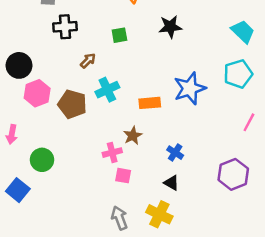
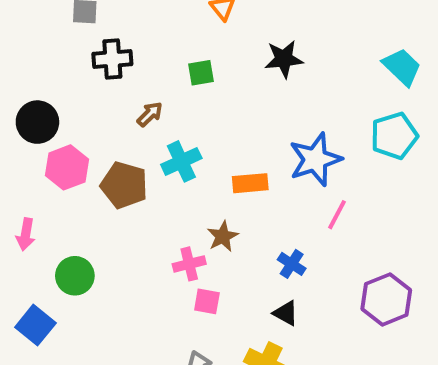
pink line: (249, 122) -> (337, 215), moved

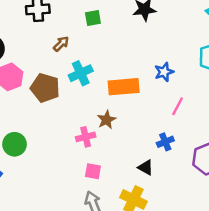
blue star: (315, 160) -> (164, 72), size x0.6
orange rectangle: (250, 183) -> (124, 87), size x1.4
blue cross: (292, 264) -> (165, 142), moved, turned 35
pink square: (207, 301) -> (93, 171), moved

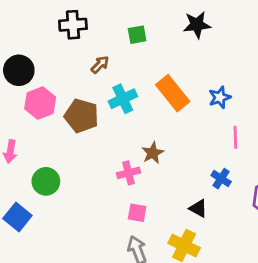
orange rectangle: (124, 87) -> (173, 93), moved, turned 56
pink line: (178, 106) -> (235, 137), turned -30
blue cross: (165, 142) -> (221, 179), turned -35

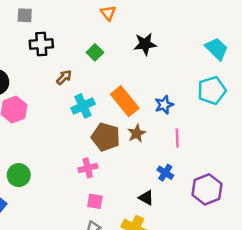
green square: (137, 35) -> (95, 52), turned -35
brown pentagon: (81, 116) -> (106, 137), moved
brown star: (153, 153) -> (137, 133), moved

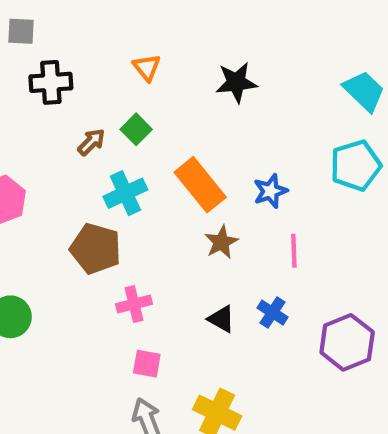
orange triangle: (108, 13) -> (147, 67), moved
green square: (95, 52) -> (136, 129), moved
brown pentagon: (106, 137) -> (96, 249), moved
black triangle: (146, 198) -> (221, 319), moved

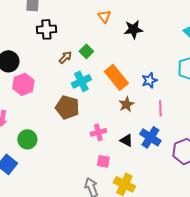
orange triangle: (147, 67) -> (104, 16), moved
pink cross: (134, 304) -> (98, 132), moved
blue cross: (272, 313) -> (150, 137), size x1.5
pink square: (147, 364) -> (103, 161), moved

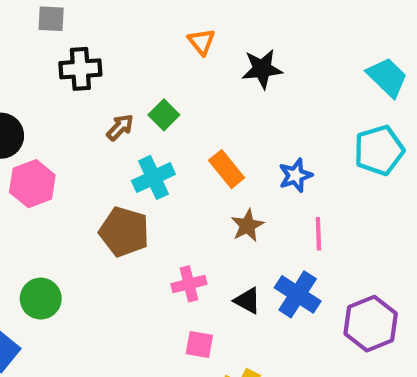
orange rectangle: (116, 77) -> (227, 169), size x0.7

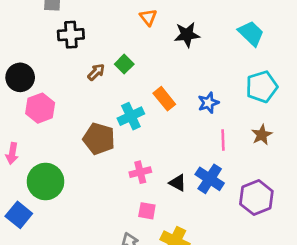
cyan trapezoid: (387, 77) -> (251, 33), moved
cyan cross: (153, 177) -> (131, 116), moved
brown star: (247, 225) -> (262, 135), moved
green circle: (41, 299) -> (45, 181), size x1.4

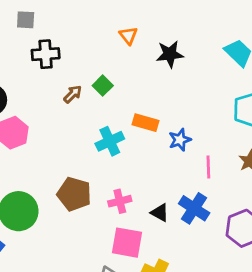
orange rectangle: (164, 99) -> (146, 123), turned -35
blue star: (208, 103) -> (180, 140), moved
brown pentagon: (99, 139) -> (74, 194), moved
pink square: (147, 211) -> (127, 243), size x1.6

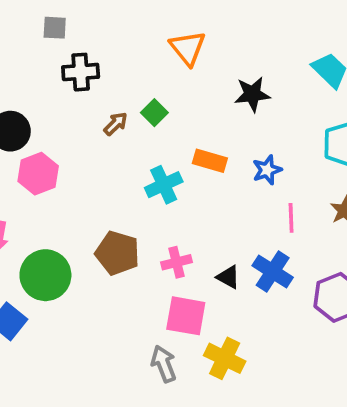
orange triangle: (128, 36) -> (188, 48), size x1.5
black star: (170, 54) -> (252, 94), moved
blue star: (180, 140) -> (267, 170), moved

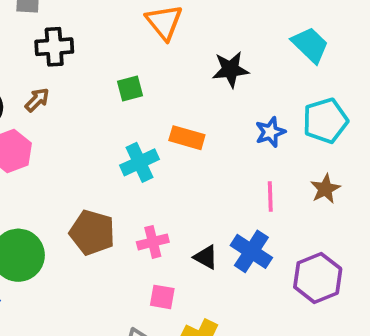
green square: (154, 113) -> (130, 88), turned 30
brown arrow: (116, 124) -> (37, 100), moved
blue star: (267, 170) -> (270, 132), moved
pink square: (186, 316) -> (162, 297), size x0.6

